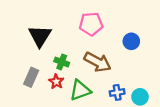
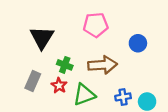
brown arrow: (98, 62) -> (102, 65), turned -32

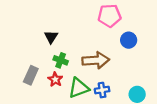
pink pentagon: (96, 25) -> (109, 16), moved
black triangle: (42, 37) -> (51, 37), moved, size x0.6
blue cross: (123, 97) -> (102, 90), moved

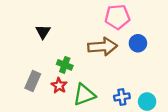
black triangle: (51, 37) -> (43, 32), moved
brown arrow: (96, 60) -> (102, 47), moved
blue cross: (102, 90) -> (122, 97), moved

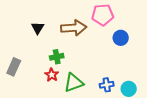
brown arrow: (102, 47) -> (74, 28), moved
green cross: (65, 65) -> (57, 57), turned -32
gray rectangle: (33, 81) -> (14, 67), moved

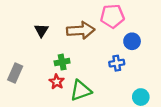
blue cross: (107, 85) -> (117, 63), moved

